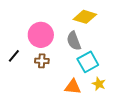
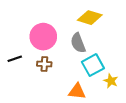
black line: (14, 56) -> (15, 59), turned 32
yellow star: (99, 84) -> (111, 81), moved

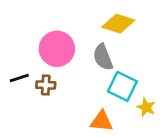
brown cross: (44, 64) -> (46, 85), moved
cyan square: (93, 65) -> (122, 86), turned -35

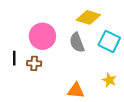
black line: (19, 78) -> (14, 58), turned -72
cyan square: (122, 86) -> (109, 41), moved

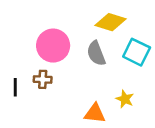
black line: (14, 58) -> (15, 87), moved
yellow star: (109, 80) -> (125, 99), moved

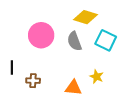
brown cross: (43, 79) -> (33, 81), moved

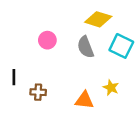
pink circle: (41, 35) -> (47, 40), size x0.6

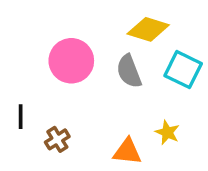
pink circle: (47, 40) -> (71, 61), size x1.6
brown cross: (38, 92) -> (57, 139), turned -35

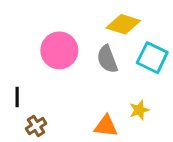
yellow star: (167, 132) -> (139, 110), turned 30
brown cross: (57, 139) -> (36, 126), moved

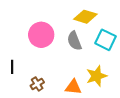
yellow star: (139, 110) -> (96, 76), size x1.5
brown cross: (36, 126) -> (37, 84), moved

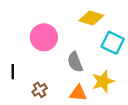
gray semicircle: (74, 41) -> (75, 62), moved

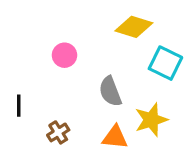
pink circle: (44, 37) -> (64, 55), size x0.6

